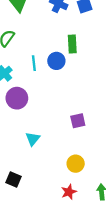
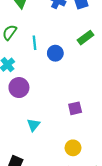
green rectangle: (72, 44) -> (85, 38), moved, turned 56
cyan line: (34, 63) -> (35, 43), moved

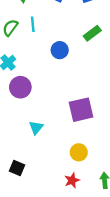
cyan line: (35, 43) -> (33, 24), moved
purple square: (75, 108) -> (81, 110), size x1.6

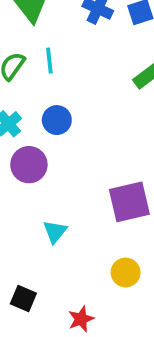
blue circle: (60, 50) -> (57, 120), moved
red star: (72, 180) -> (81, 319), moved

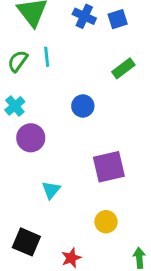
blue circle: (57, 120) -> (83, 106), moved
black square: (23, 299) -> (26, 242), size x1.4

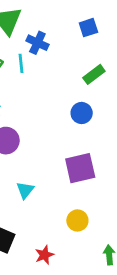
blue cross: (84, 16) -> (37, 43), moved
blue circle: (83, 106) -> (82, 113), moved

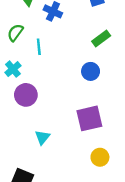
cyan line: (21, 63) -> (39, 47), moved
yellow circle: (77, 220) -> (100, 157), moved

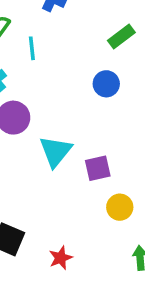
purple square: (89, 118) -> (98, 168), moved, size x0.7
cyan triangle: (42, 137) -> (56, 151), moved, size x1.5

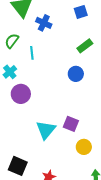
cyan triangle: (56, 151) -> (46, 130), moved
purple square: (98, 168) -> (71, 124), turned 35

